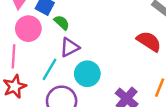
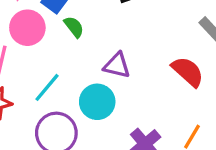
purple triangle: (70, 47) -> (117, 65), moved, turned 30

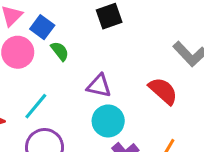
cyan circle: (97, 102) -> (108, 121), moved

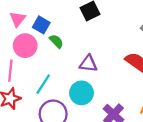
cyan circle: (108, 121) -> (81, 93), moved

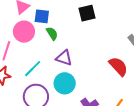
blue square: (41, 25) -> (42, 16), turned -35
purple triangle: (88, 64) -> (64, 58), moved

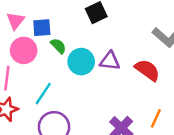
purple triangle: (64, 58) -> (110, 61), moved
cyan circle: (65, 83) -> (81, 62), moved

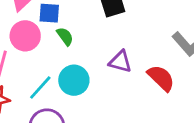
cyan circle: (81, 62) -> (74, 80), moved

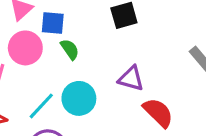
red semicircle: (161, 78) -> (158, 113), moved

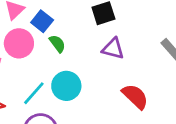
blue square: (53, 23) -> (42, 21), turned 35
purple triangle: (131, 79) -> (113, 49), moved

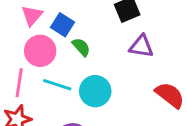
cyan line: (34, 93) -> (57, 85), moved, turned 72

